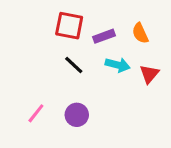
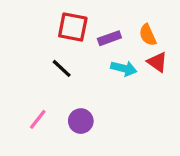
black line: (74, 65) -> (62, 68), moved
red triangle: (149, 74) -> (157, 62), moved, turned -35

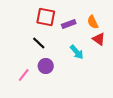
cyan arrow: (124, 68) -> (77, 52), moved, turned 35
purple circle: (81, 121) -> (46, 66), moved

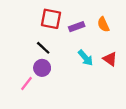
red triangle: (99, 39) -> (110, 59), moved
purple circle: (46, 66) -> (42, 68), moved

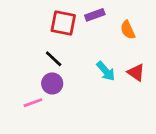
purple rectangle: (77, 27) -> (95, 15), moved
pink line: (26, 83) -> (33, 103), turned 32

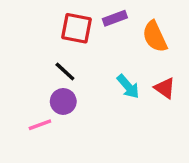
orange semicircle: (128, 30) -> (155, 37), size x1.4

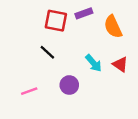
purple circle: (63, 101) -> (69, 85), moved

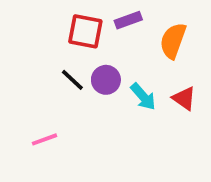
orange semicircle: (113, 27) -> (173, 41), turned 45
purple circle: (69, 85) -> (106, 80), moved

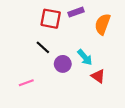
purple circle: (106, 80) -> (63, 64), moved
red triangle: (184, 98) -> (98, 76), moved

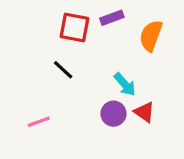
purple circle: (63, 64) -> (113, 114), moved

